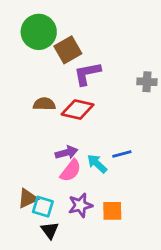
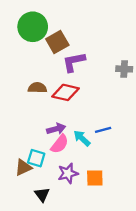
cyan square: (43, 207) -> (36, 158), moved

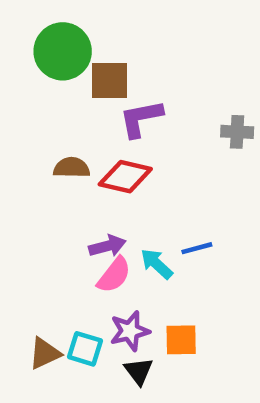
brown square: (57, 42) -> (110, 80), turned 30
cyan square: (36, 158) -> (85, 349), moved
brown triangle: (23, 168) -> (45, 353), moved
black triangle: (42, 194) -> (139, 371), moved

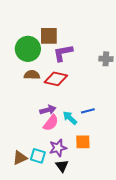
green circle: (63, 51) -> (28, 49), moved
orange square: (181, 340) -> (83, 142), moved

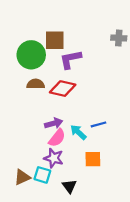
gray cross: (106, 59) -> (119, 38), moved
purple star: (58, 148) -> (54, 158), moved, turned 30

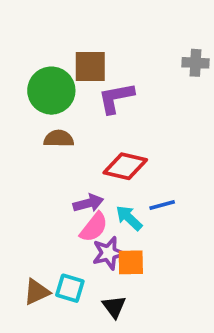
red diamond: (63, 89) -> (125, 166), moved
purple star: (54, 158) -> (109, 253), moved, turned -30
orange square: (93, 159) -> (131, 262), moved

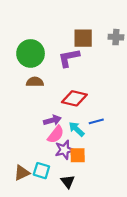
brown square: (90, 67) -> (83, 38), moved

